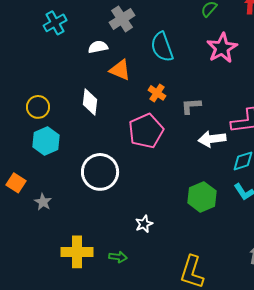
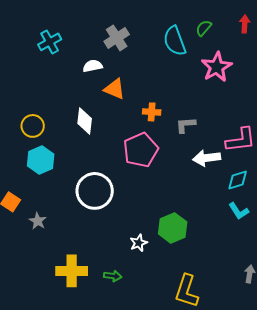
cyan semicircle: (162, 47) -> (175, 41), moved
orange cross: (157, 93) -> (152, 112), turned -30
green hexagon: (202, 197) -> (173, 228), moved

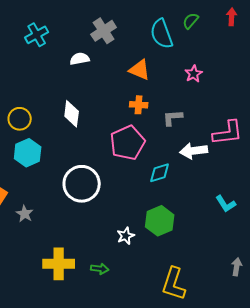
pink star: (217, 67) -> (194, 74), moved, size x0.6
orange triangle: (115, 89) -> (140, 70), moved
cyan diamond: (238, 180) -> (160, 173), moved

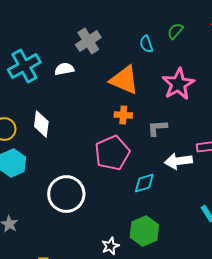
cyan semicircle: (162, 34) -> (146, 44), size x0.6
cyan cross: (37, 35) -> (24, 66), moved, size x1.4
orange triangle: (140, 70) -> (124, 80), size x1.4
pink star: (194, 74) -> (178, 84), size x1.8
white diamond: (72, 114) -> (41, 124), moved

